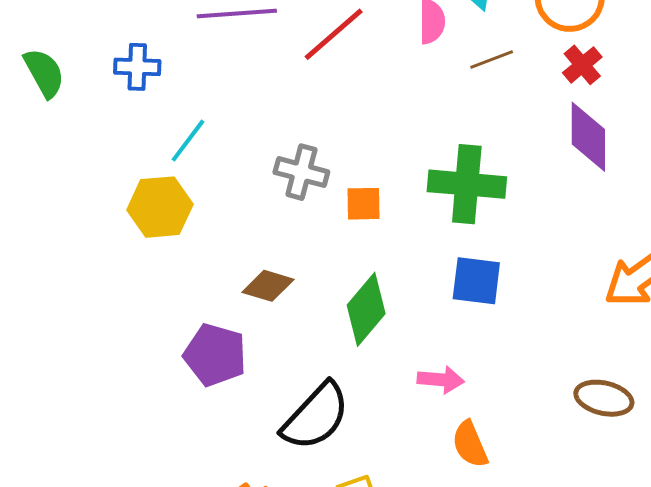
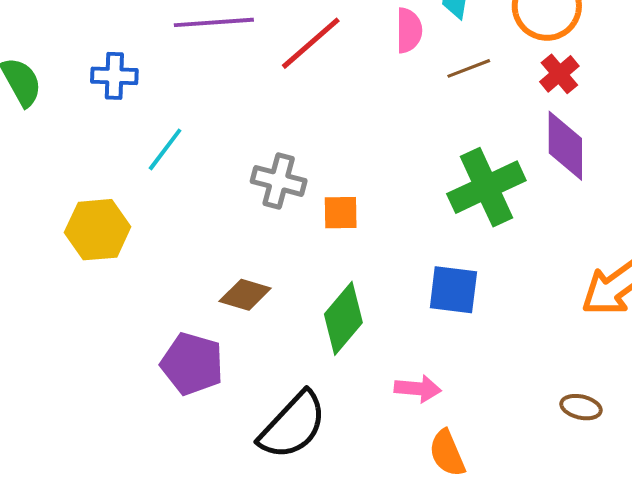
green cross: (467, 184) -> (486, 187), moved, turned -30
yellow hexagon: (160, 207) -> (98, 230), moved
brown ellipse: (604, 398) -> (581, 407), size x0.7

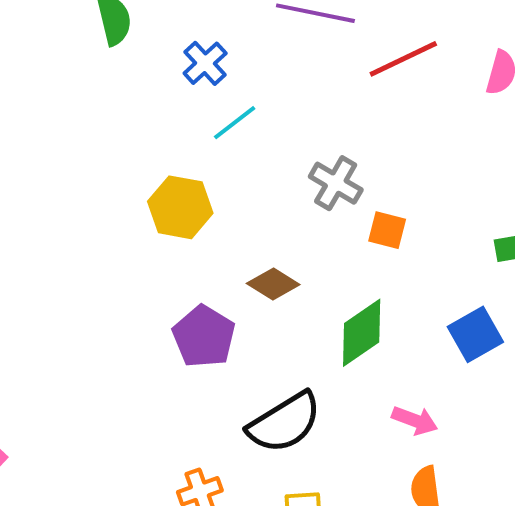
blue cross: (114, 76) -> (205, 63), moved, turned 30
yellow hexagon: (98, 230) -> (180, 207), moved
blue square: (453, 290) -> (475, 334), turned 38

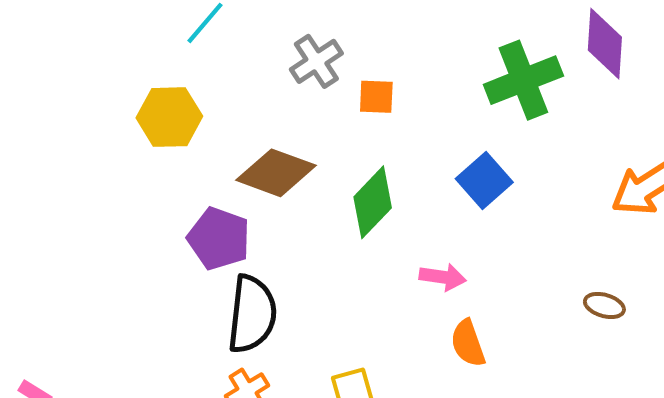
gray cross: (336, 183) -> (316, 61), turned 38
brown diamond: (273, 284) -> (276, 173), size x1.5
black semicircle: (284, 423) -> (252, 314), moved, turned -40

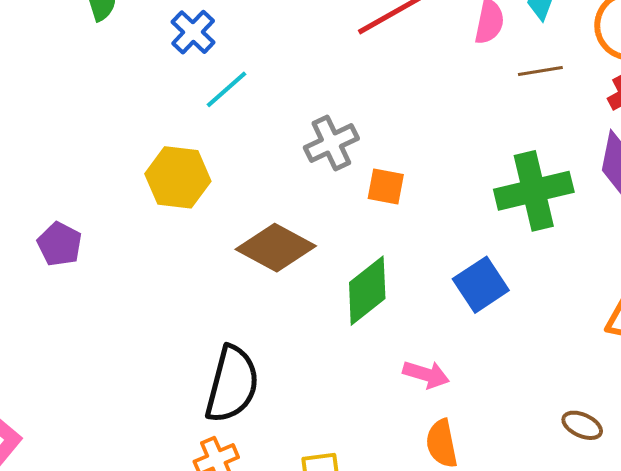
purple pentagon: (219, 239) -> (60, 244), moved, size x0.7

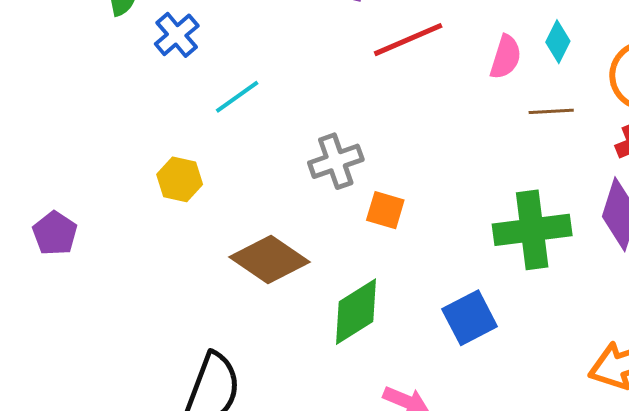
blue cross: (193, 32) -> (177, 35), moved
yellow hexagon: (178, 177) -> (180, 179), size x0.7

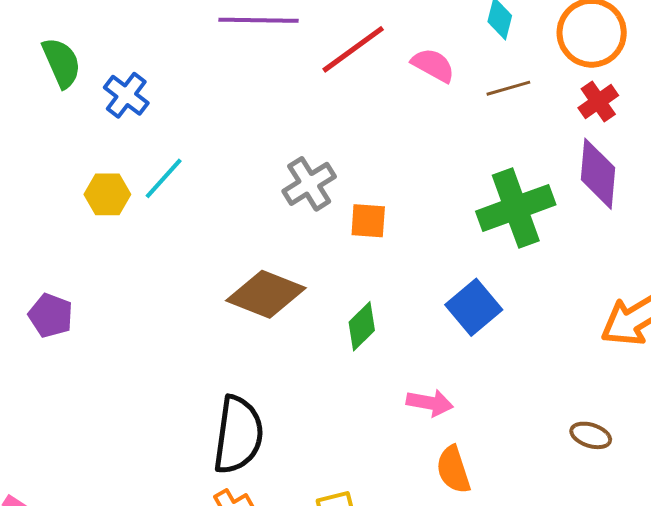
pink semicircle: (506, 57) -> (433, 65), moved, turned -66
cyan line: (237, 97) -> (164, 178), moved
yellow hexagon: (180, 179) -> (107, 194), moved
green diamond: (356, 312) -> (362, 326), size x0.7

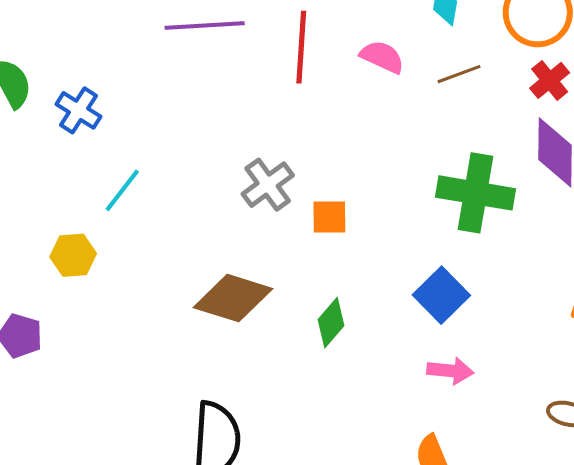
red line: (353, 49) -> (301, 47), turned -46
yellow hexagon: (107, 194) -> (73, 255), moved
green cross: (516, 208) -> (475, 193), turned 34
pink arrow: (430, 403) -> (450, 371), moved

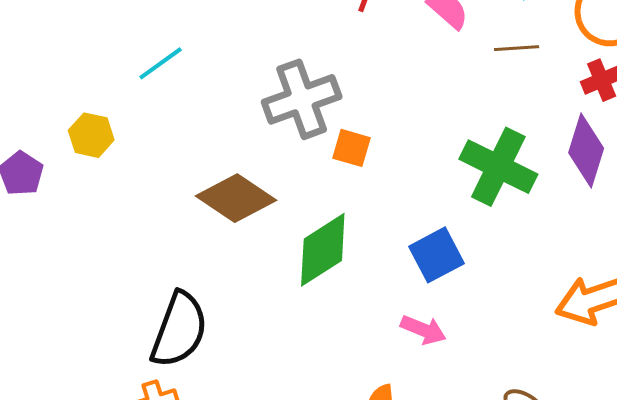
gray cross: (268, 185) -> (302, 99), size x1.4
yellow hexagon: (73, 255) -> (91, 135), moved
green diamond: (331, 323) -> (323, 250), size x1.6

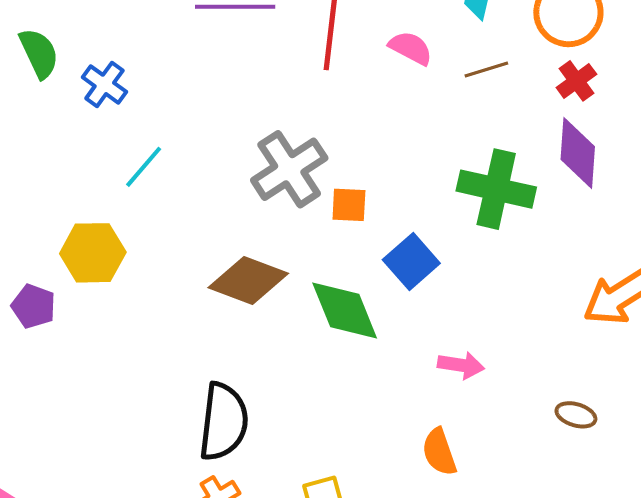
yellow hexagon: (91, 135) -> (93, 253), size x1.4
green diamond: (323, 250) -> (345, 311), turned -66
blue square: (436, 255) -> (411, 261), moved

